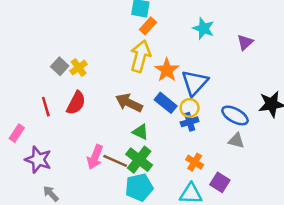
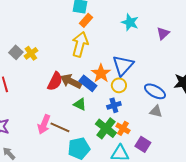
orange star: (167, 70) -> (101, 73), moved
red semicircle: (76, 103) -> (55, 81), moved
blue rectangle: (166, 103) -> (88, 83), moved
blue cross: (190, 122) -> (114, 105), moved
green cross: (139, 160) -> (106, 128), moved

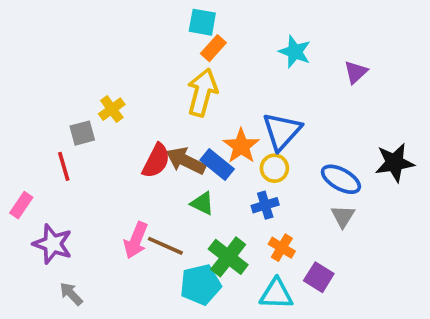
gray square: (16, 52) -> (82, 133), moved, turned 32
gray triangle: (156, 111) -> (343, 216), turned 48
green cross: (106, 128) -> (228, 257), moved

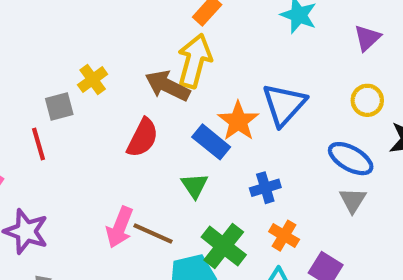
brown arrow: (186, 161) -> (168, 86), moved
yellow circle: (274, 168) -> (367, 100), moved
green triangle: (202, 203) -> (195, 186), turned 30

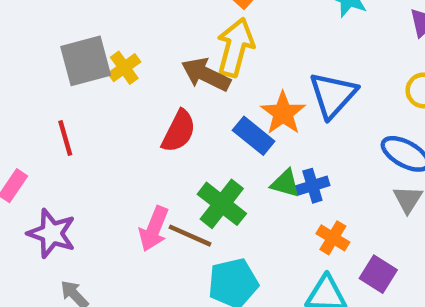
gray square: (59, 107) -> (86, 61), moved, size x1.6
green triangle: (195, 186) -> (285, 183), moved, turned -40
green cross: (224, 246) -> (222, 204), moved

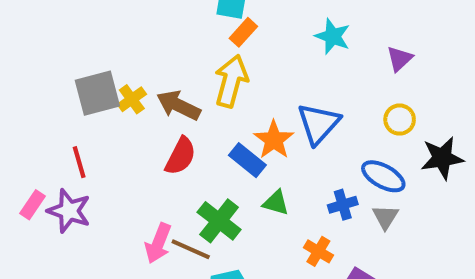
brown arrow: (206, 75) -> (178, 105), moved
blue cross: (312, 186) -> (343, 205), moved
purple star: (52, 233) -> (69, 211), moved

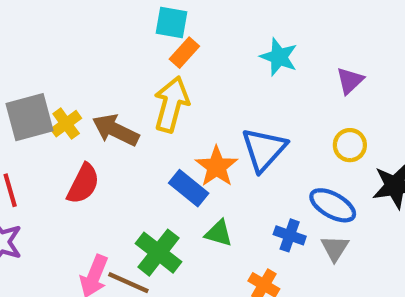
red semicircle: (181, 156) -> (83, 184), moved
blue cross: (343, 205) -> (290, 235), turned 36

